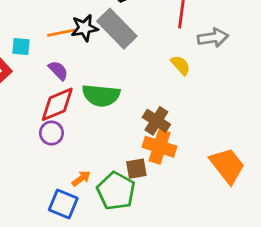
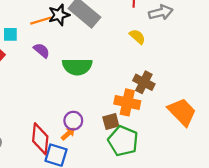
red diamond: (57, 104) -> (40, 139), moved, turned -56
brown cross: (156, 121) -> (144, 82), moved
purple circle: (51, 133) -> (73, 121), moved
green pentagon: (116, 191) -> (123, 141), moved

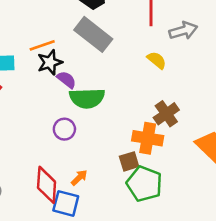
black star: (59, 15) -> (50, 62), moved
purple semicircle: (42, 50) -> (66, 80), moved
brown cross: (144, 82) -> (166, 114), turned 30
purple circle: (73, 121) -> (64, 129), moved

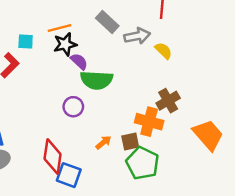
gray arrow: (183, 31) -> (137, 36), moved
gray rectangle: (93, 34) -> (107, 22), size x0.7
orange arrow: (79, 178) -> (103, 142), moved

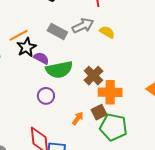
gray rectangle: (107, 22) -> (57, 31), moved
brown cross: (168, 101) -> (93, 76), moved

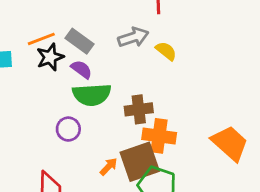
gray rectangle: (57, 31) -> (80, 41), moved
purple semicircle: (41, 58) -> (81, 69), moved
brown cross: (93, 76) -> (139, 109), turned 30
brown square: (99, 112) -> (140, 162), size x1.8

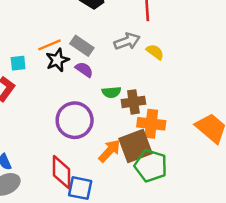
green semicircle: (92, 95) -> (111, 92), moved, size x0.6
purple circle: (68, 129) -> (75, 120), size x1.8
orange arrow: (109, 167) -> (109, 151), size x1.5

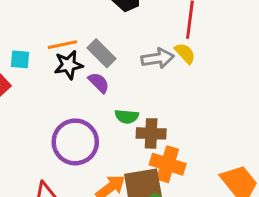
yellow semicircle: (155, 52) -> (185, 53), moved

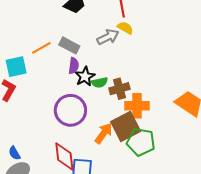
cyan square: (20, 59) -> (16, 67), size x1.5
black star: (68, 65) -> (85, 76), moved
purple semicircle: (99, 83) -> (74, 66), turned 70

